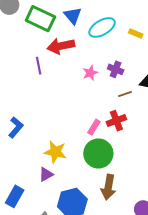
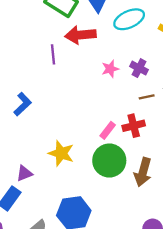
blue L-shape: (16, 127) -> (23, 104), moved
purple triangle: (46, 174) -> (24, 173), moved
brown arrow: (108, 187) -> (143, 172), moved

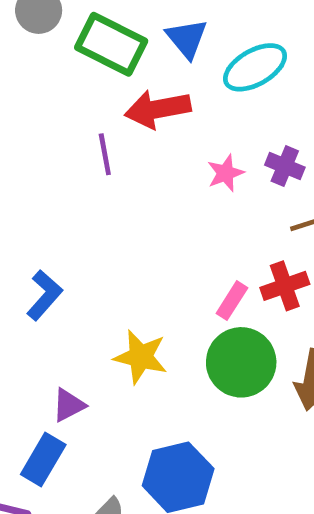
blue L-shape: (23, 104) -> (44, 295), moved

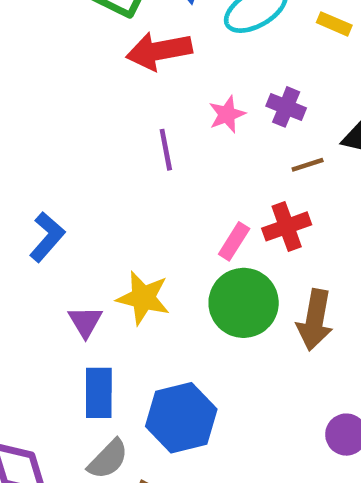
purple line: (105, 154) -> (166, 150), moved
purple triangle: (69, 405) -> (85, 322), moved, turned -33
blue rectangle: (43, 460) -> (99, 393), moved, turned -30

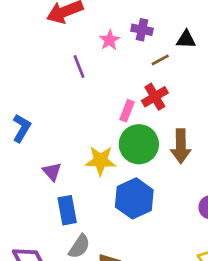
yellow star: (143, 298) -> (100, 161), moved
blue hexagon: (181, 418) -> (134, 198), moved

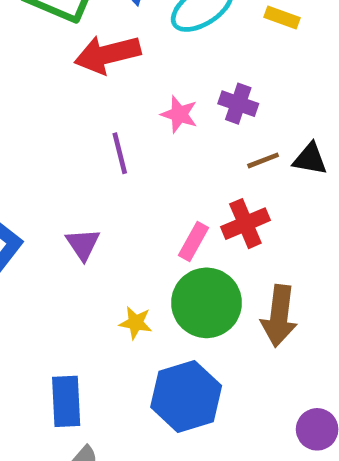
black triangle: (186, 39) -> (310, 159), moved
pink star: (110, 40) -> (179, 114), turned -30
yellow star: (100, 161) -> (136, 323), size x0.6
purple triangle: (52, 172) -> (83, 244), moved

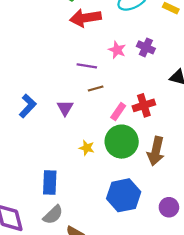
purple line: (120, 153) -> (87, 66), turned -72
brown line: (263, 160) -> (96, 89), moved
blue hexagon: (186, 396) -> (124, 195), moved

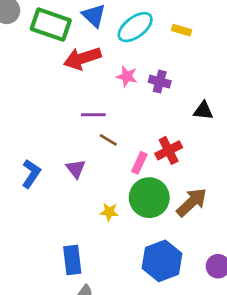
pink star: (117, 50) -> (127, 76), moved
brown line: (96, 89) -> (108, 140), turned 56
brown arrow: (156, 151) -> (192, 202), turned -136

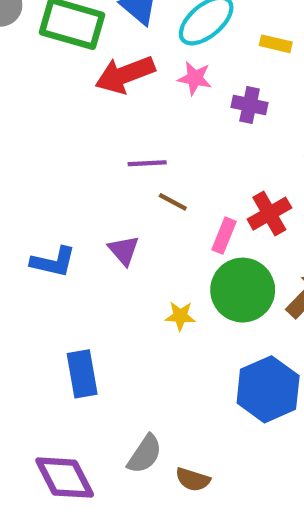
yellow rectangle: (182, 30) -> (276, 44), moved
pink star: (127, 76) -> (195, 78), moved
blue L-shape: (31, 174) -> (53, 262), turned 72
blue rectangle: (72, 260) -> (82, 374), moved

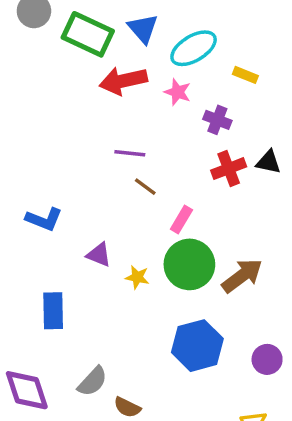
red cross: (269, 214) -> (229, 169), moved
purple triangle: (124, 250) -> (99, 255), moved, turned -36

